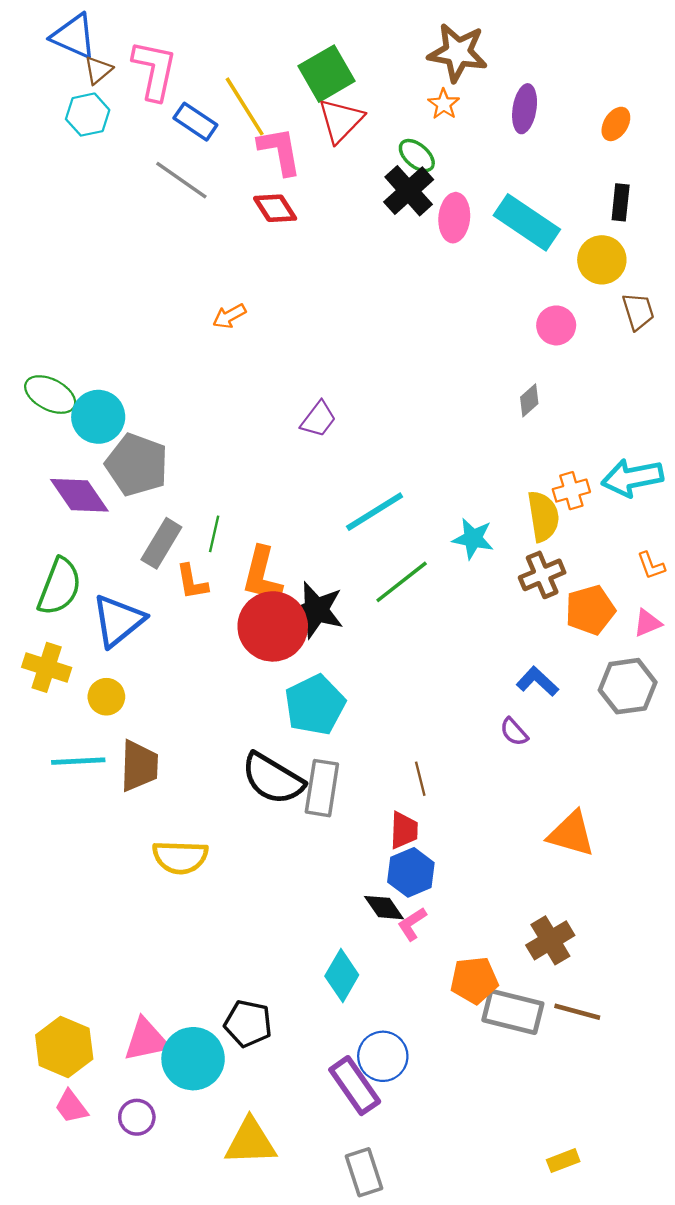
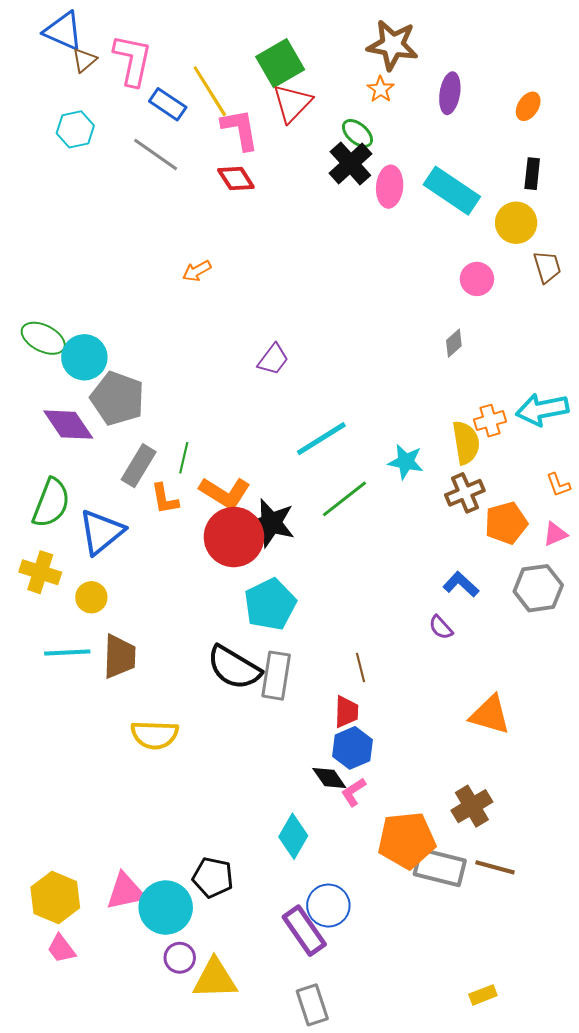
cyan hexagon: (88, 115) -> (75, 129), moved
orange L-shape: (262, 575) -> (225, 493), turned -72
orange pentagon: (474, 980) -> (407, 840), size x1.4
purple circle: (137, 1117) -> (180, 958), moved

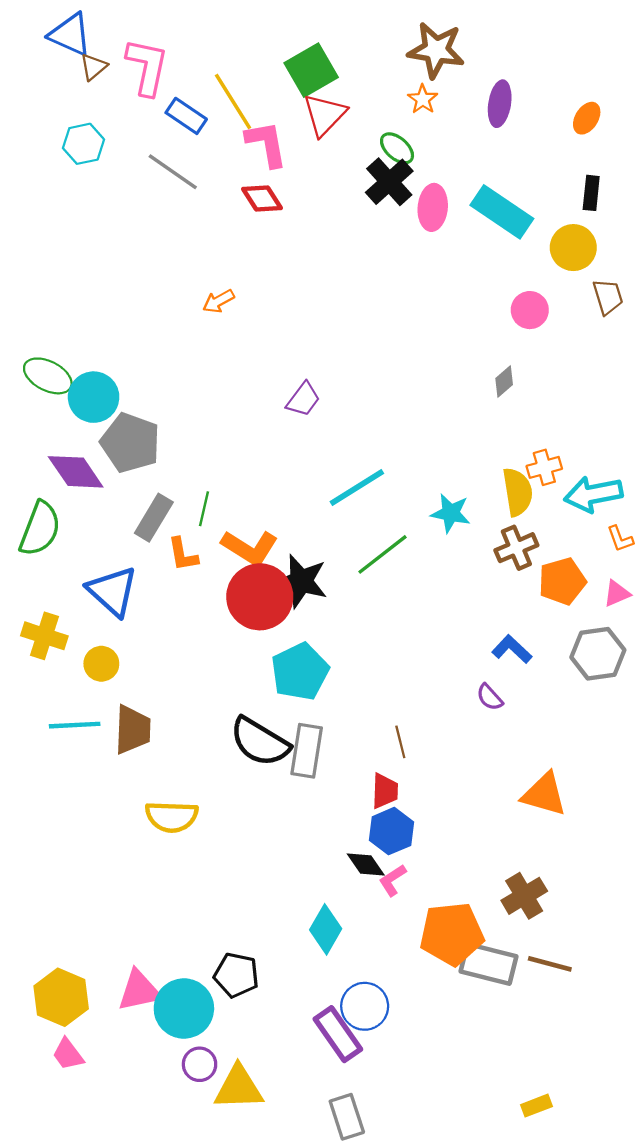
cyan arrow: (542, 410) -> (593, 494), moved
green semicircle: (51, 503) -> (40, 529), moved
blue triangle: (101, 532) -> (113, 591), turned -39

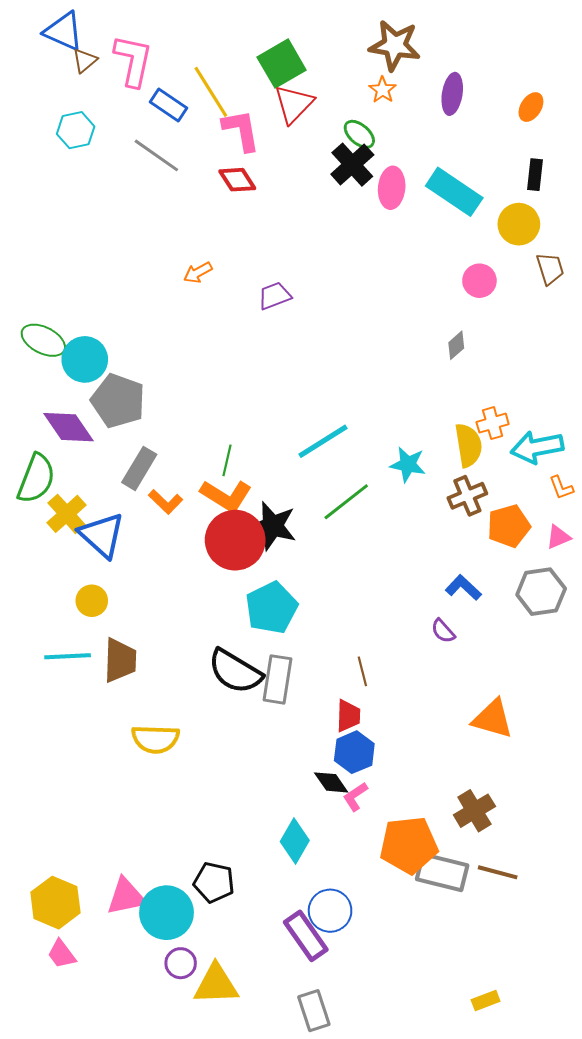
purple trapezoid: (303, 399) -> (275, 296), moved, turned -148
green line: (204, 509) -> (227, 460), moved
orange L-shape: (183, 554) -> (165, 502), turned -36
yellow cross: (44, 636) -> (67, 514), moved, turned 30

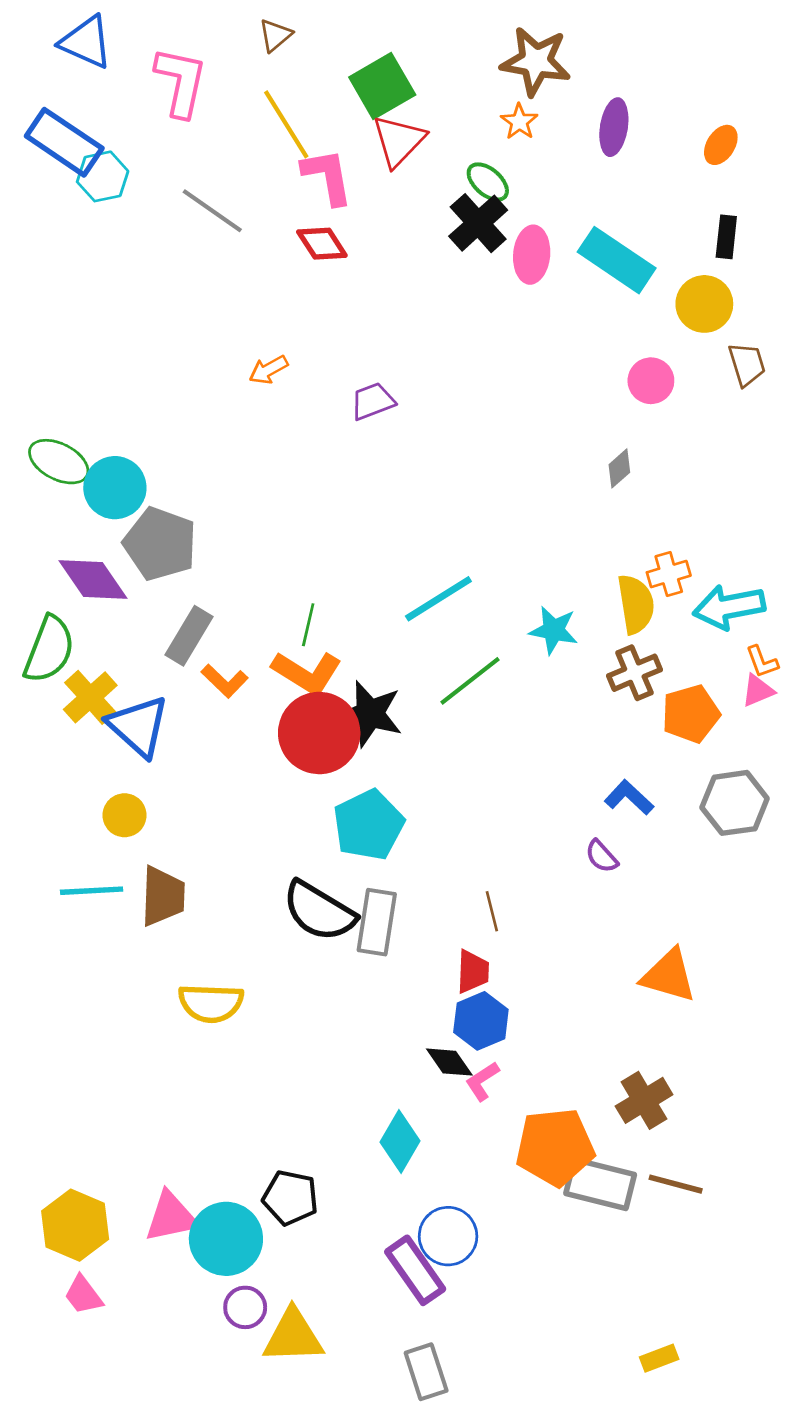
brown triangle: (85, 61) -> (275, 35), moved
blue rectangle: (169, 105) -> (64, 142), moved, size x1.5
pink triangle: (558, 537) -> (758, 691), moved

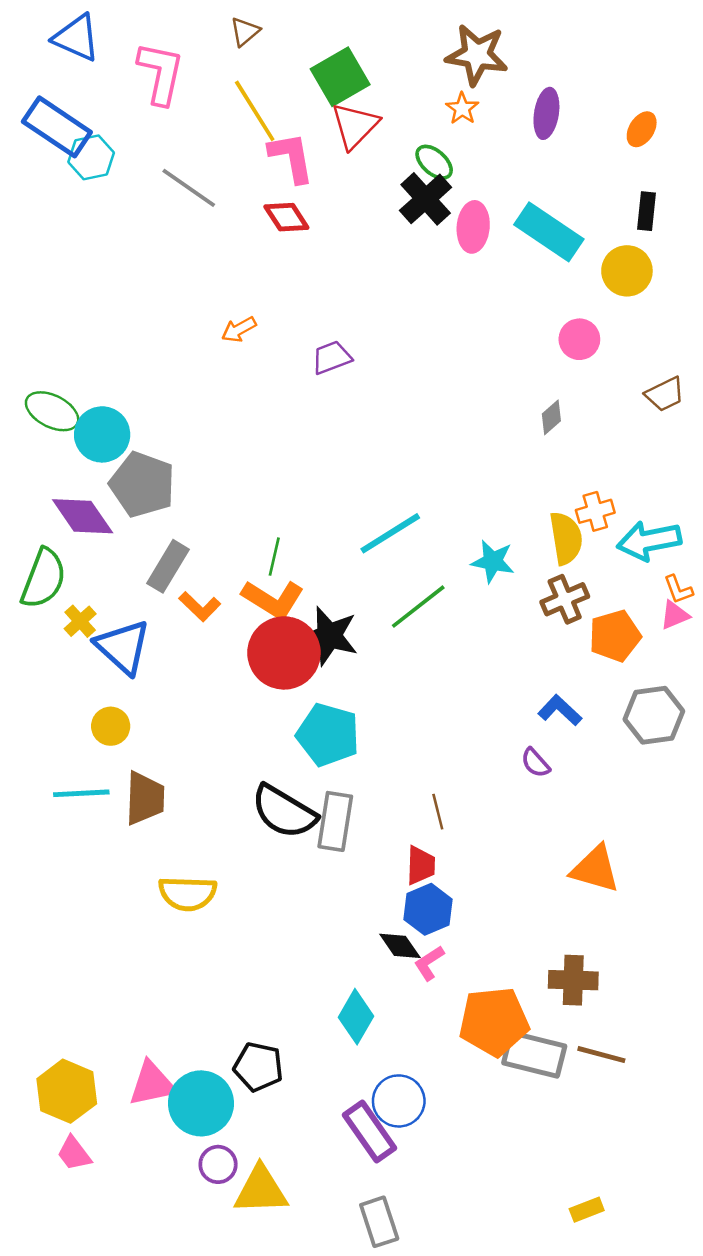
brown trapezoid: (747, 364) -> (665, 394), moved, turned 81
yellow cross: (90, 697) -> (80, 621), size x0.7
cyan pentagon: (369, 825) -> (328, 735), turned -30
brown cross: (644, 1100) -> (573, 980), turned 33

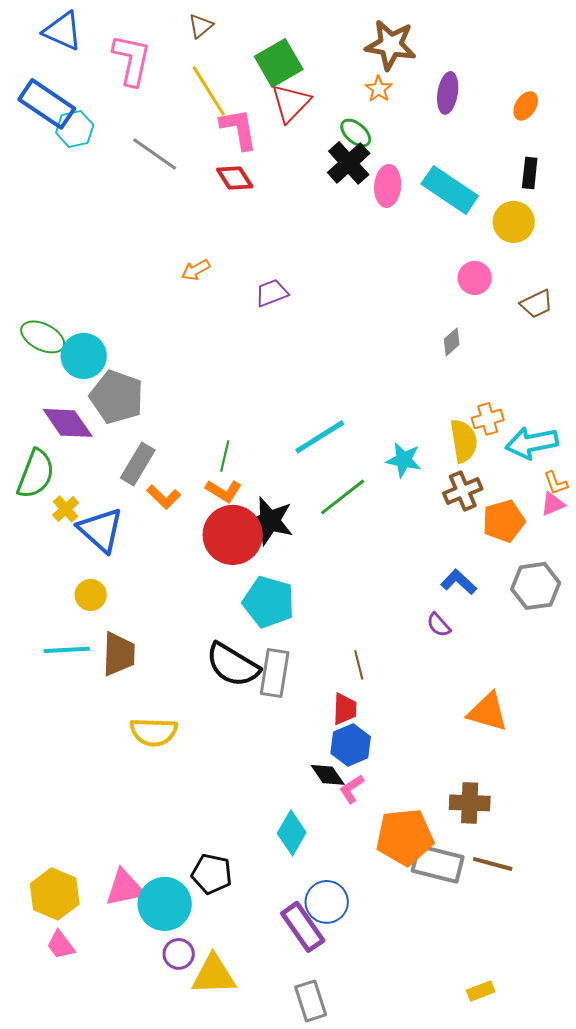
brown trapezoid: (665, 394) -> (537, 304), moved
orange L-shape: (273, 599) -> (224, 491), size x0.7

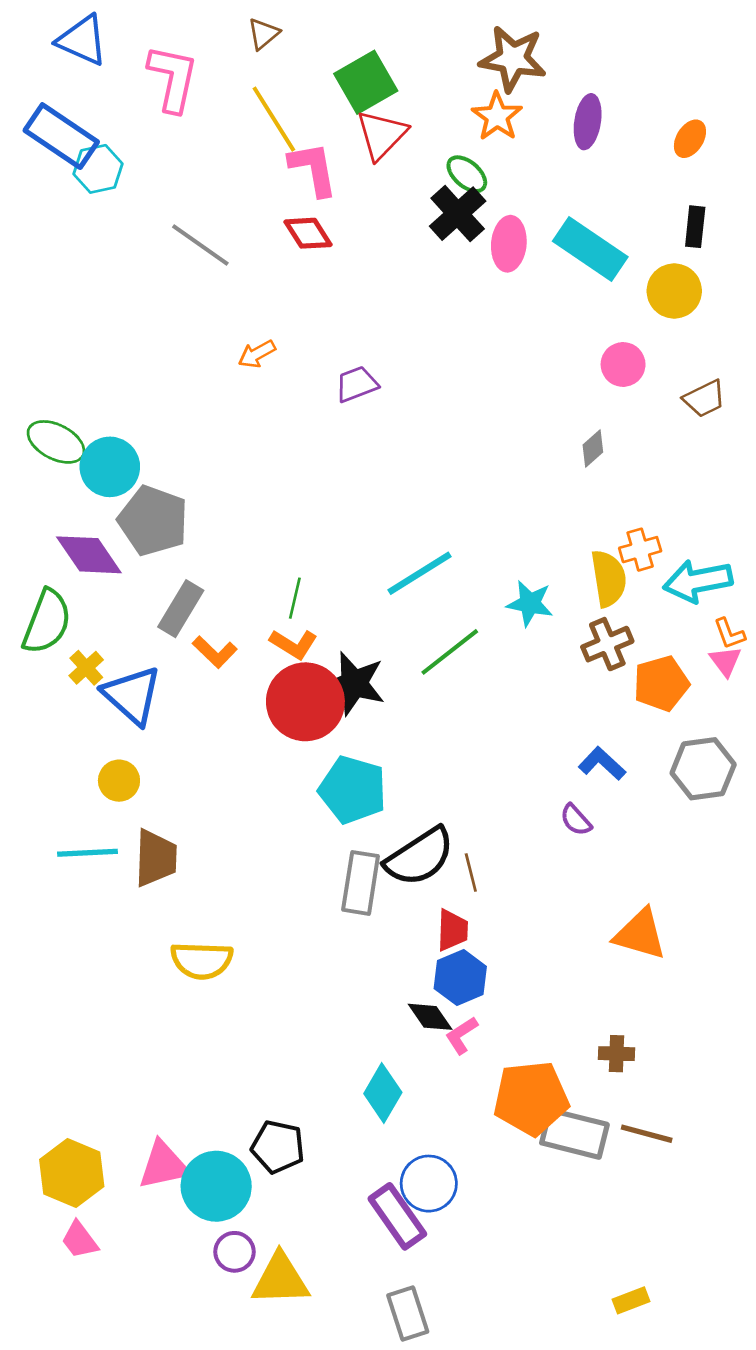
orange star: (379, 89) -> (497, 116), size x1.4
gray line: (155, 154) -> (200, 245), moved
pink triangle: (553, 504) -> (725, 661), turned -44
black semicircle: (233, 665) -> (420, 857), moved, turned -64
brown cross: (470, 803) -> (616, 1054), size x0.7

